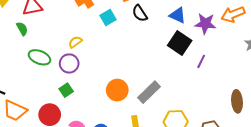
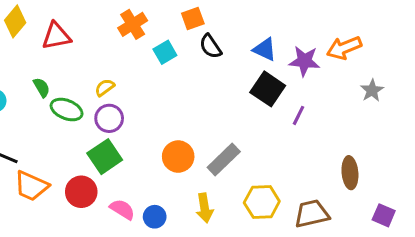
green semicircle: (22, 29) -> (42, 87), moved
yellow semicircle: (75, 42) -> (105, 87), moved
green square: (66, 90) -> (105, 157), size x1.6

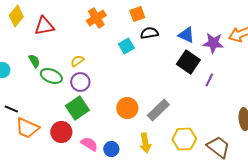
black semicircle: (210, 46) -> (149, 33), turned 114
cyan square: (165, 52) -> (126, 46), moved
brown trapezoid: (312, 214) -> (218, 147), turned 50

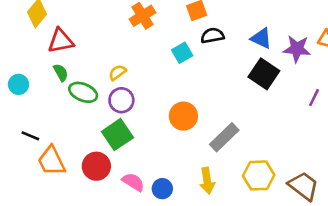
red triangle: (44, 26) -> (61, 41), moved
purple line: (209, 80) -> (314, 98), moved
orange circle: (127, 108) -> (183, 116), moved
orange trapezoid: (27, 128) -> (51, 161), turned 40

